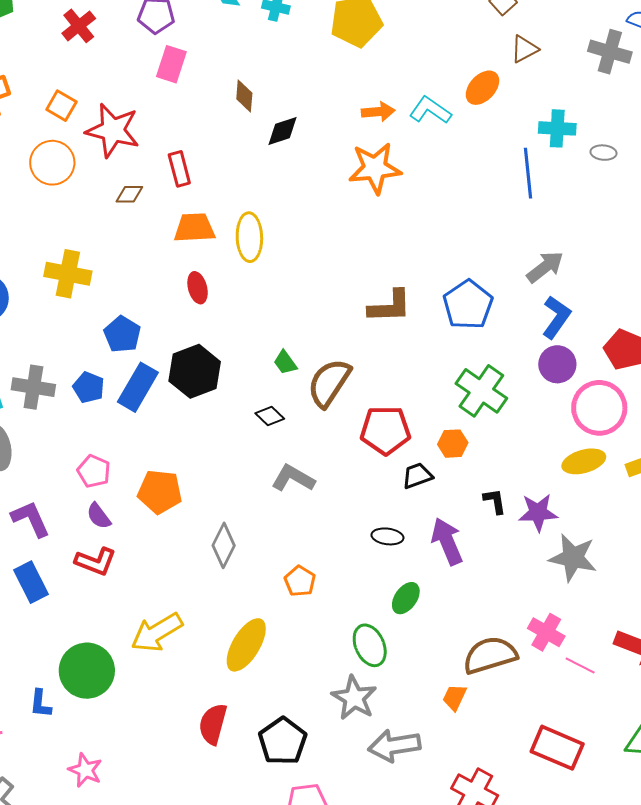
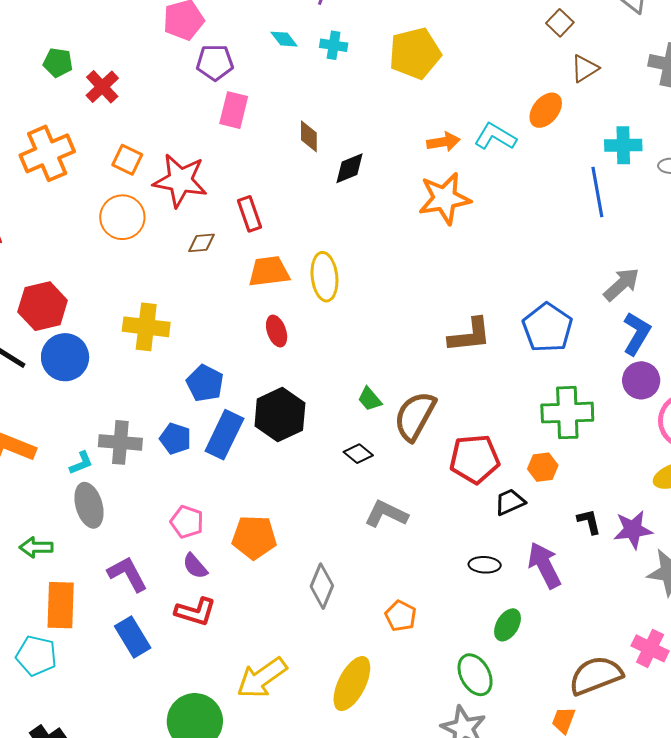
red cross: (79, 26) -> (102, 87), moved
green cross: (481, 391) -> (567, 413), turned -33

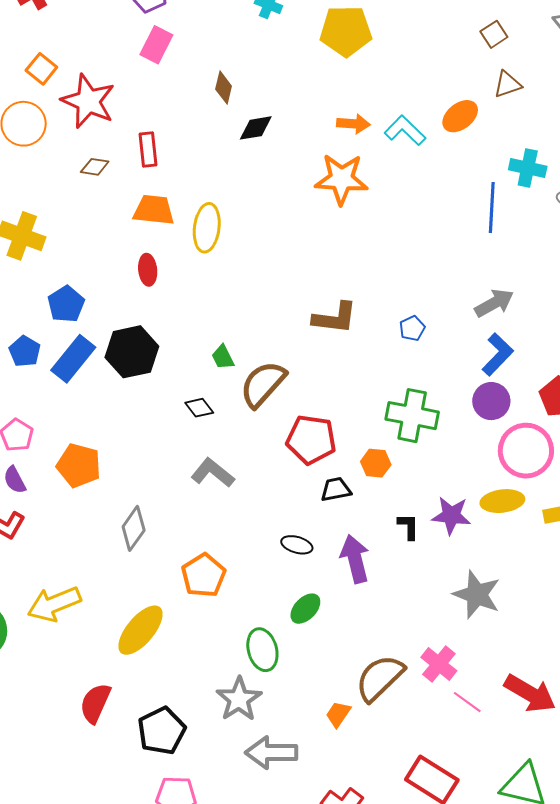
blue pentagon: (548, 328) -> (412, 328), size x0.5
purple star: (633, 530) -> (451, 516), moved
orange pentagon: (401, 616) -> (203, 575), size x1.4
brown semicircle: (596, 675) -> (380, 678), turned -36

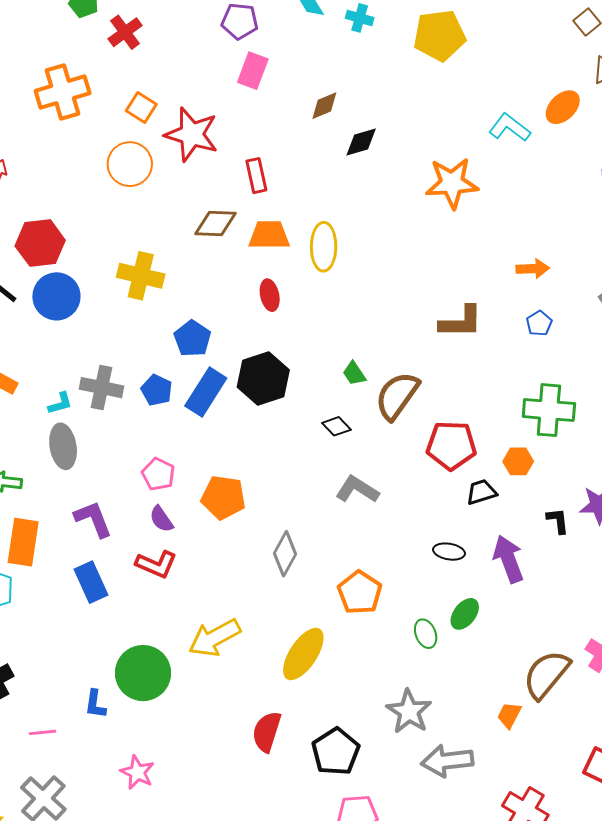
brown diamond: (224, 88) -> (324, 106), turned 60
orange arrow: (353, 124) -> (533, 269), moved
brown diamond: (95, 167) -> (215, 223), moved, size x1.5
green ellipse: (262, 650) -> (426, 634), moved, size x0.7

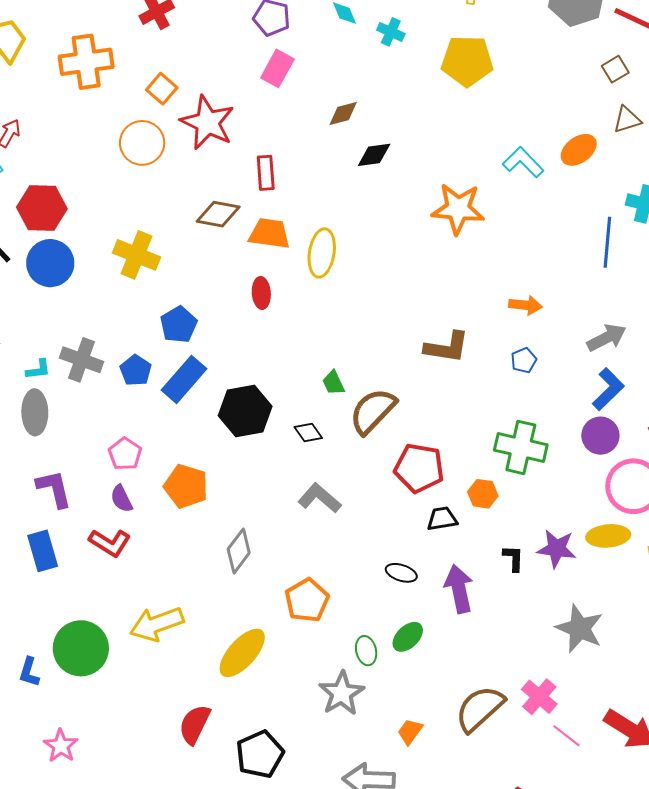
black hexagon: (263, 378) -> (245, 411), moved
gray star: (409, 711) -> (342, 693), moved
orange trapezoid: (509, 715) -> (410, 732), moved

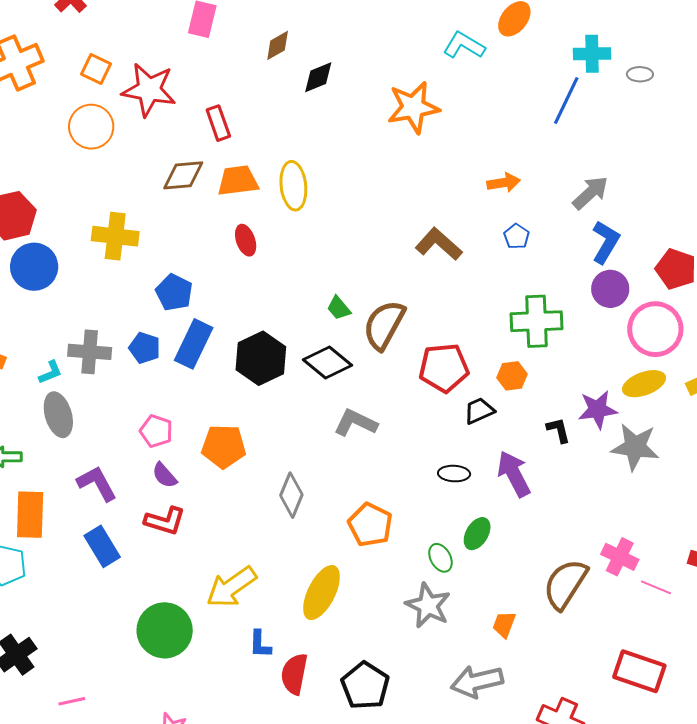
blue line: (607, 242) -> (566, 101), turned 36
brown L-shape: (447, 347) -> (439, 244), turned -132
black diamond: (308, 433) -> (327, 363), size x1.6
gray star: (580, 628) -> (635, 447), moved
blue L-shape: (29, 672) -> (260, 644), moved

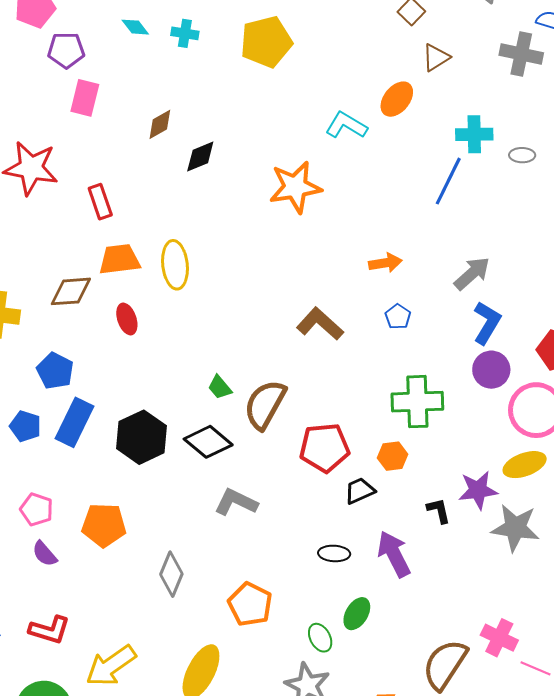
brown diamond: (183, 175) -> (71, 291), moved
red L-shape: (165, 521) -> (50, 630), moved

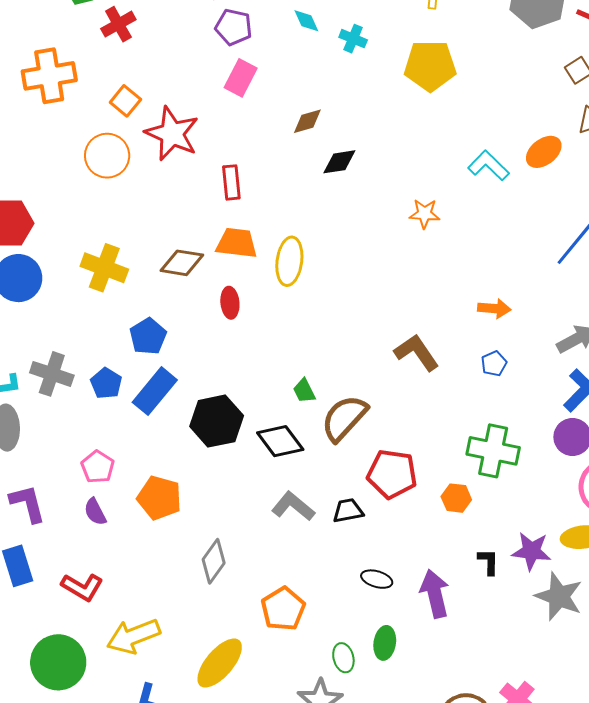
orange star: (295, 187) -> (425, 214), size x0.6
black trapezoid: (360, 491) -> (348, 511), moved
green ellipse: (357, 614) -> (385, 643), turned -36

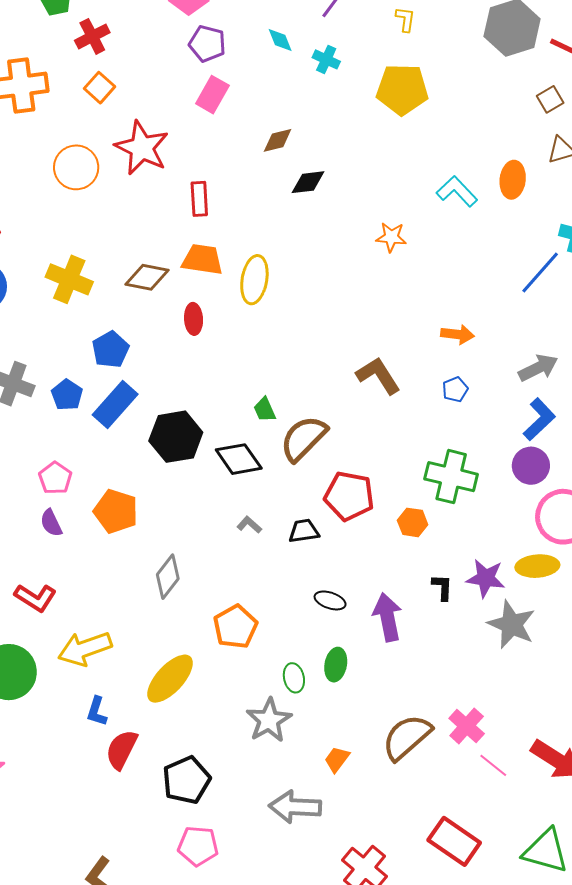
orange square: (125, 101) -> (99, 88), moved
orange ellipse: (544, 152) -> (513, 180), turned -48
gray L-shape: (293, 506) -> (249, 525), size x0.6

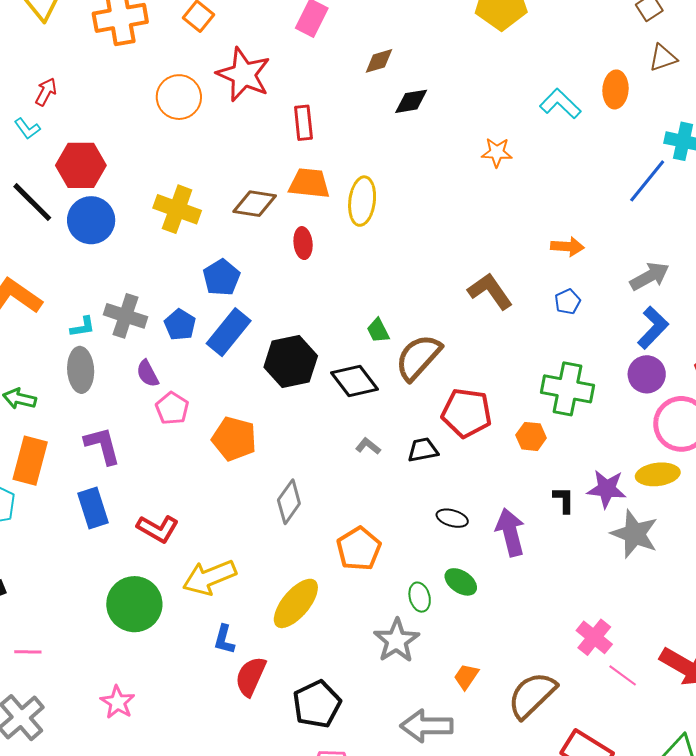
purple semicircle: (51, 523) -> (148, 374), moved
green ellipse: (336, 665) -> (461, 582), turned -64
brown semicircle: (407, 737) -> (532, 695), moved

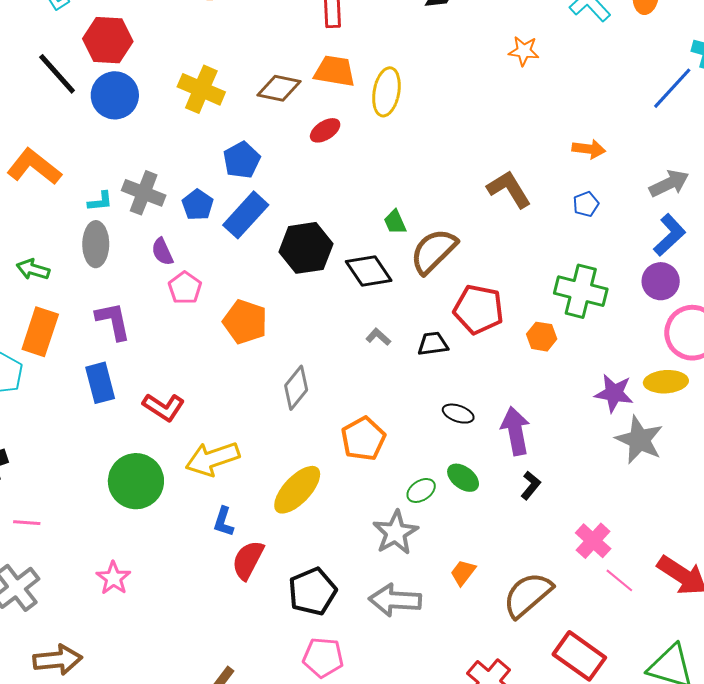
red ellipse: (303, 243) -> (325, 130), turned 60
black L-shape: (564, 500) -> (531, 485), moved, turned 36
green ellipse: (420, 597) -> (421, 490), turned 68
gray arrow: (427, 726) -> (395, 600), moved

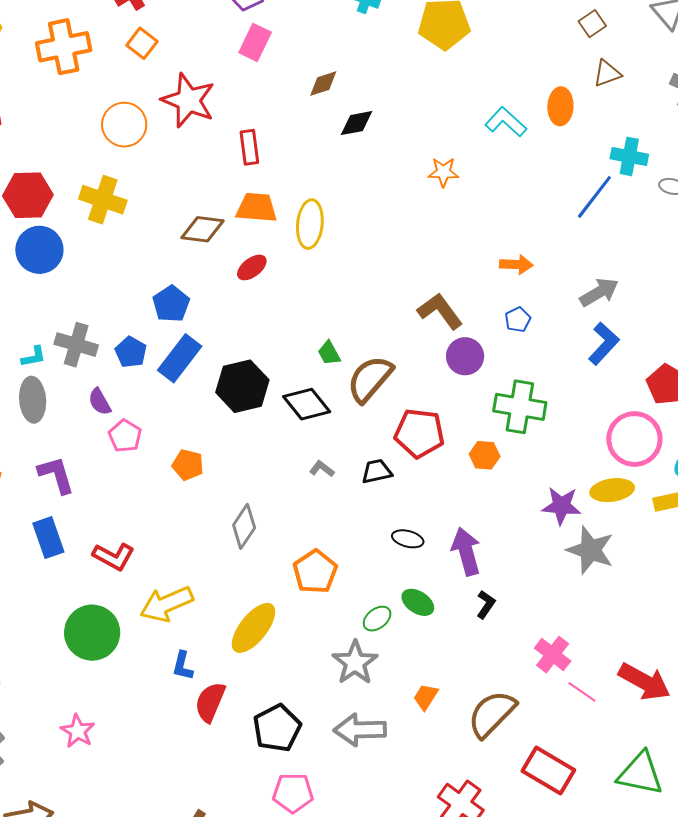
yellow cross: (201, 89) -> (103, 200), moved
purple circle: (661, 281) -> (465, 356), moved
orange pentagon: (245, 322) -> (188, 465), size x0.7

